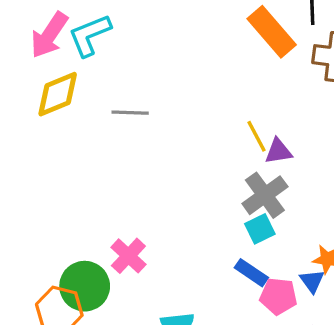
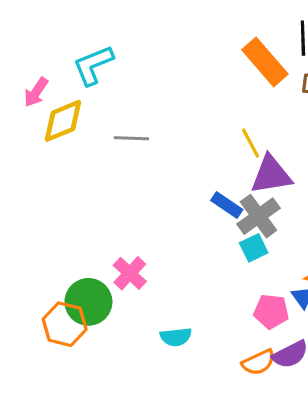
pink arrow: (49, 35) -> (36, 92), moved, size x0.7
yellow line: (256, 136) -> (251, 143), moved
purple triangle: (278, 151) -> (271, 175), size x1.6
blue rectangle: (251, 273) -> (227, 205), moved

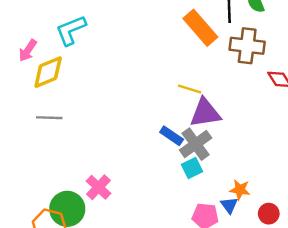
gray line: (131, 138) -> (49, 118), moved
yellow line: (251, 143) -> (190, 89), turned -45

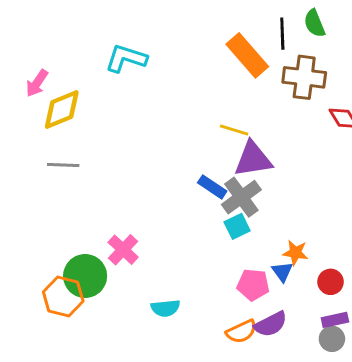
cyan L-shape: (71, 30) -> (126, 58), moved, turned 40

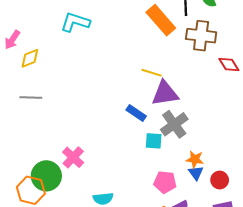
yellow diamond: (62, 109) -> (30, 58), size x0.7
gray cross: (241, 197) -> (174, 124), moved
cyan square: (237, 226) -> (154, 141), turned 30
blue triangle: (282, 272) -> (196, 173), moved

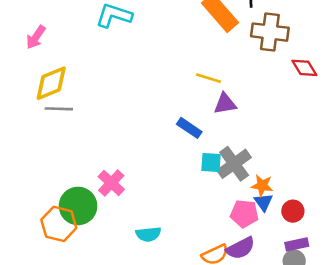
yellow diamond: (30, 58) -> (51, 83), moved, size x1.4
purple triangle: (165, 93) -> (225, 104), size x0.7
gray cross: (174, 124) -> (234, 164), moved
pink pentagon: (165, 182) -> (244, 214), moved

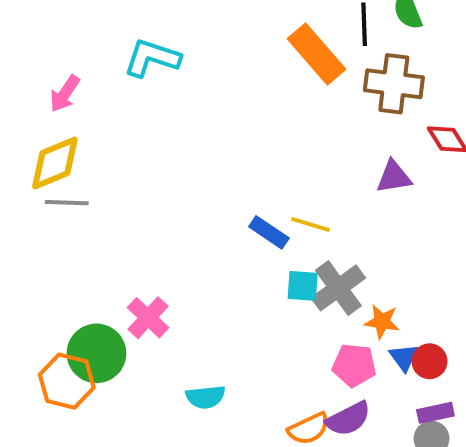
pink arrow: (36, 37) -> (65, 94), moved
yellow line: (208, 78) -> (311, 224), moved
purple triangle: (225, 104) -> (394, 177), moved
blue triangle: (263, 202) -> (404, 357), moved

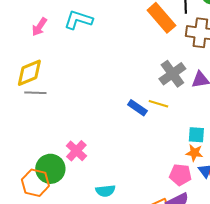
pink arrow: (65, 94) -> (39, 27), moved
cyan square: (303, 286) -> (196, 135), moved
gray cross: (338, 288) -> (172, 74), moved

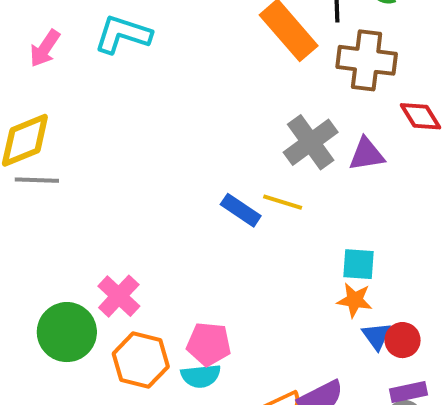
pink pentagon: (180, 175) -> (209, 344), moved
orange hexagon: (35, 183) -> (141, 360), moved
cyan semicircle: (105, 191) -> (201, 376), moved

